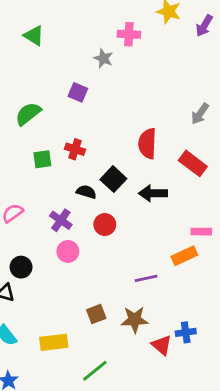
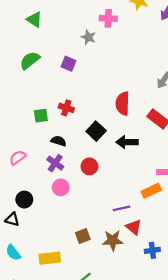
green semicircle: (28, 114) -> (30, 60), moved
black semicircle: (86, 192) -> (59, 141), moved
red triangle: (162, 345) -> (134, 227), moved

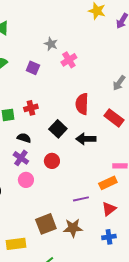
pink cross: (108, 18) -> (69, 60), moved, turned -35
red cross: (66, 108) -> (31, 108), turned -32
red triangle: (134, 227) -> (109, 209), moved, turned 42
brown square: (83, 236) -> (46, 224), size x1.5

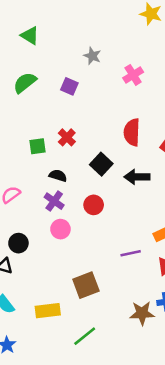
pink cross: (69, 60) -> (133, 75), moved
red cross: (31, 108) -> (67, 137), turned -32
brown star: (73, 228) -> (142, 313), moved

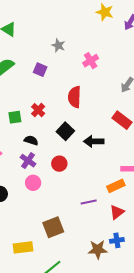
red semicircle: (132, 132) -> (74, 97), moved

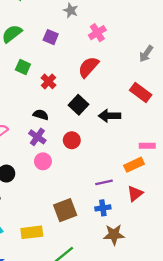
pink cross: (91, 61) -> (97, 33), moved
red semicircle: (74, 97) -> (88, 67), turned 40
green square: (15, 117) -> (23, 67), moved, turned 32
blue cross: (117, 240) -> (103, 208), moved

